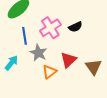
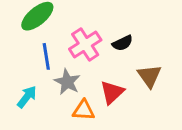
brown triangle: (93, 67) -> (149, 76), moved
orange triangle: (49, 72) -> (84, 110), turned 42

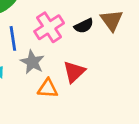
brown triangle: (149, 76) -> (112, 20), moved

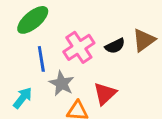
brown triangle: (112, 20) -> (144, 40), turned 30

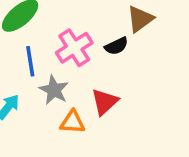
brown triangle: (144, 40) -> (140, 19), moved

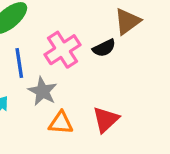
red triangle: (105, 102) -> (106, 120), moved

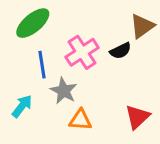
red triangle: (106, 120) -> (137, 117), moved

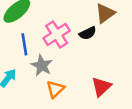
orange triangle: (81, 120) -> (55, 89), turned -48

